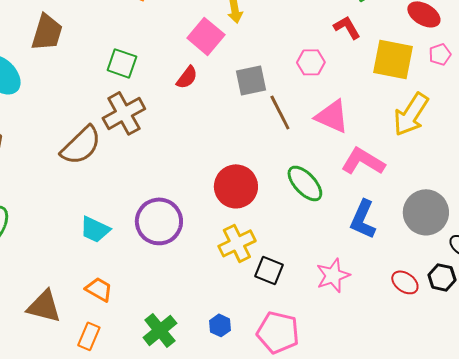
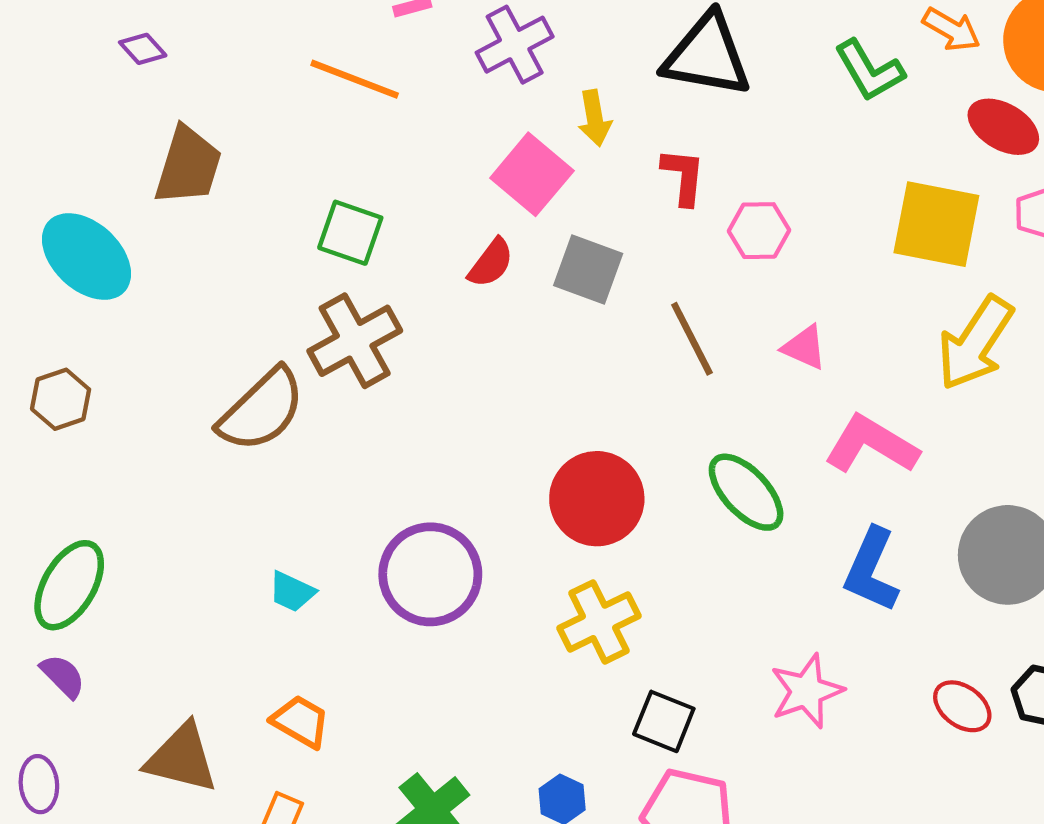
red L-shape: (347, 27) -> (683, 176), moved, turned 36
gray square: (251, 80) -> (588, 269), moved, turned 32
pink triangle: (332, 116) -> (804, 347), size x0.6
cyan trapezoid: (95, 229) -> (292, 592), size x0.7
black square: (269, 270) -> (664, 721), moved

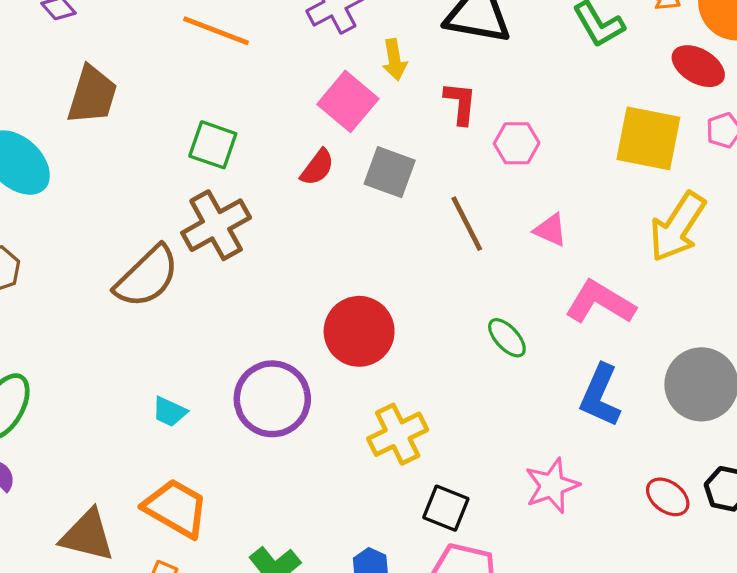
green ellipse: (746, 492) -> (507, 338), size x0.7
red circle: (597, 499) -> (359, 331), moved
orange trapezoid: (301, 721) -> (176, 508), size x1.5

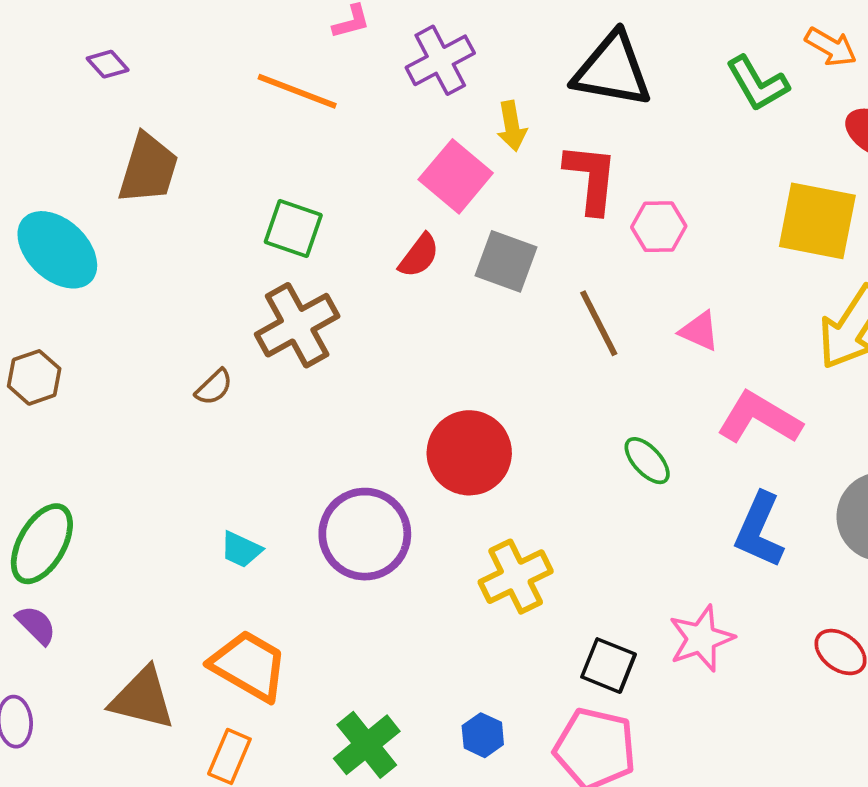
red L-shape: (460, 103) -> (591, 178), size x1.4
brown semicircle: (147, 277) -> (214, 387), size x0.5
black square: (446, 508) -> (608, 666), moved

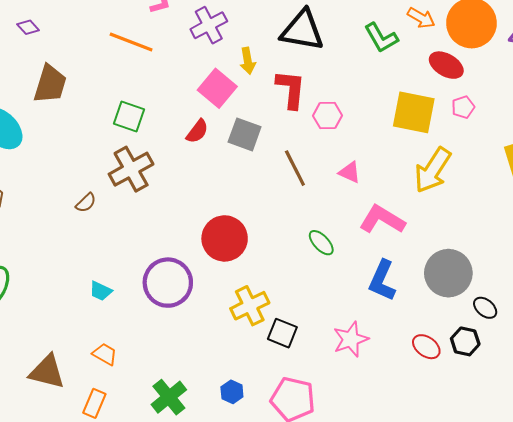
orange trapezoid: (249, 666) -> (105, 354), size x0.6
black square: (608, 666) -> (282, 333), moved

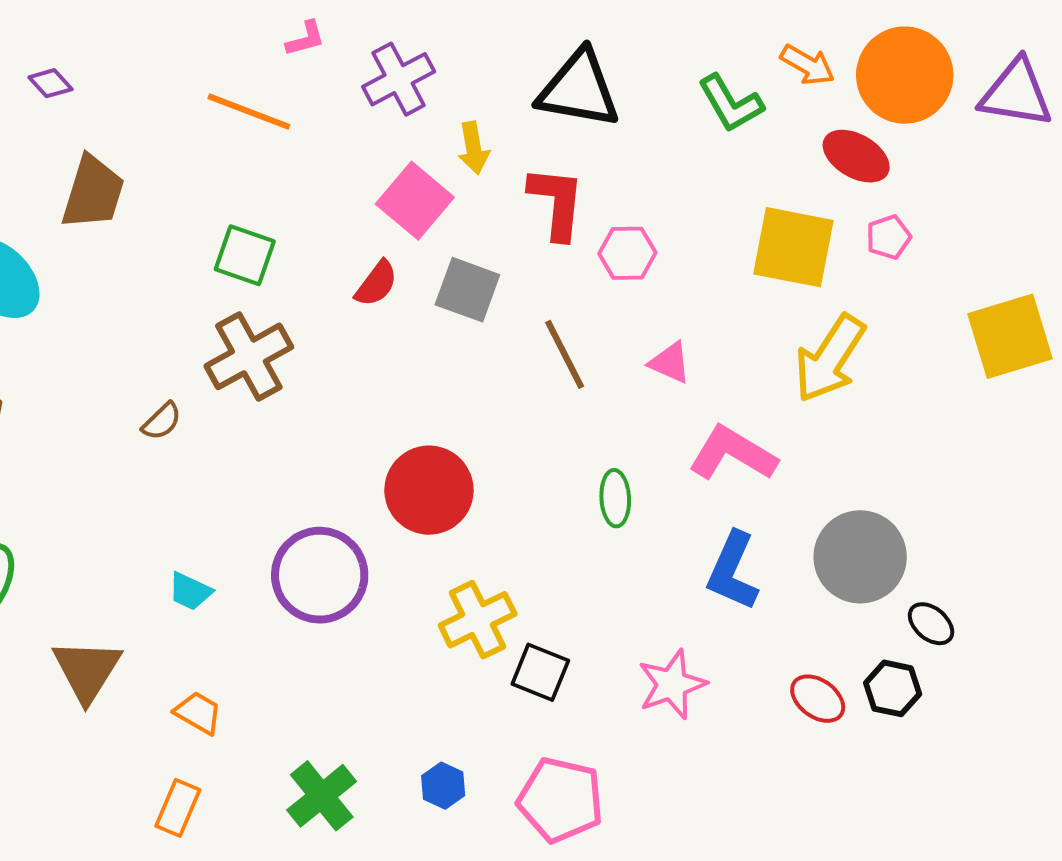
green ellipse: (321, 243) -> (615, 498), turned 40
brown triangle: (47, 372) -> (87, 670), moved, turned 48

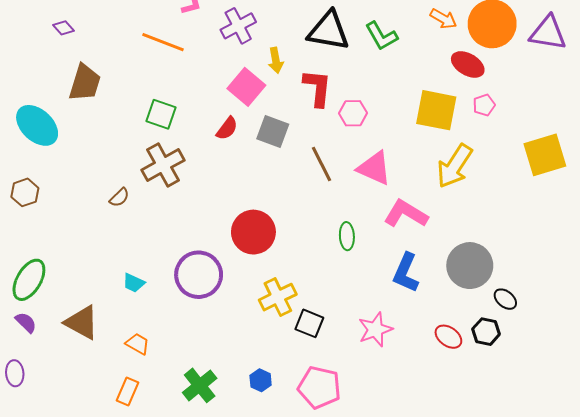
green L-shape: (731, 103) -> (381, 36), moved
pink triangle: (670, 363) -> (374, 168), size x1.6
brown triangle: (87, 670) -> (82, 322), turned -33

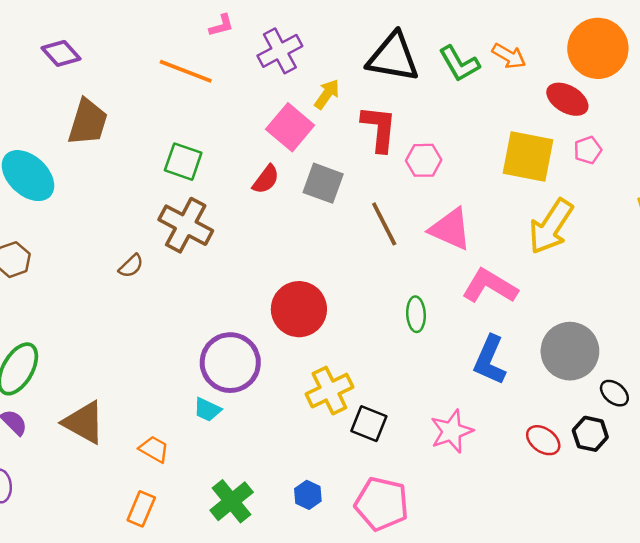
orange arrow: (443, 19) -> (509, 56), moved
purple diamond: (63, 28) -> (61, 53), size x1.4
yellow arrow: (276, 60) -> (327, 94), turned -135
brown cross: (163, 165) -> (186, 225), turned -33
cyan trapezoid: (134, 283) -> (207, 410), moved

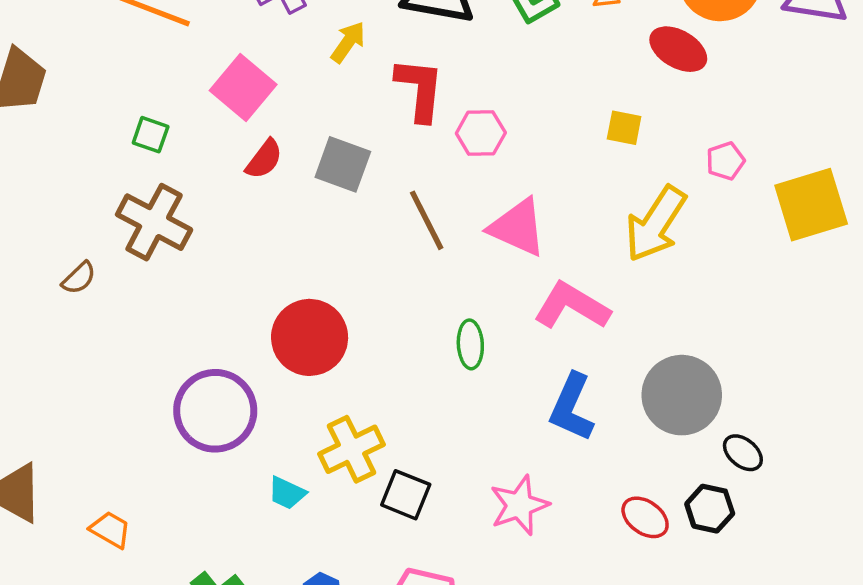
pink square: (290, 127) -> (243, 88), moved
pink pentagon: (588, 150) -> (725, 161), moved
yellow square: (528, 156) -> (624, 128), size x0.5
green square: (183, 162) -> (151, 135), size x0.7
cyan trapezoid: (207, 410) -> (287, 493), moved

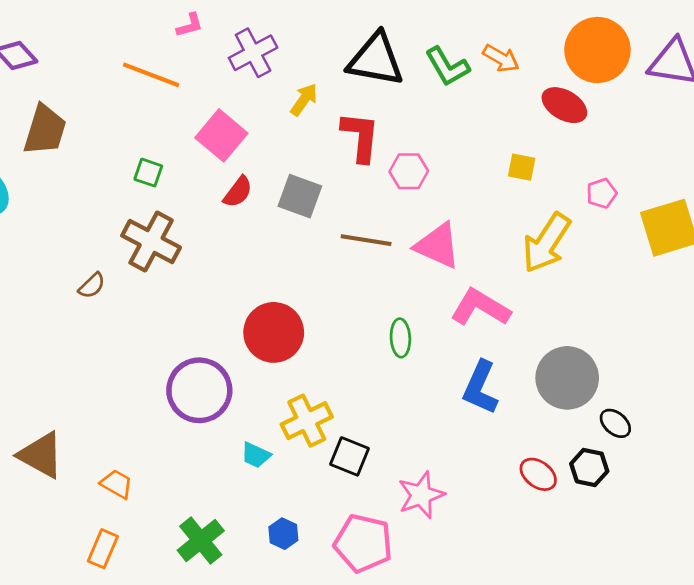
brown line: (427, 220) -> (366, 240), turned -54
pink star: (519, 505) -> (421, 495), moved

